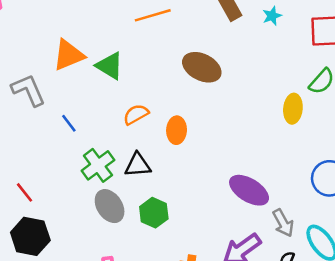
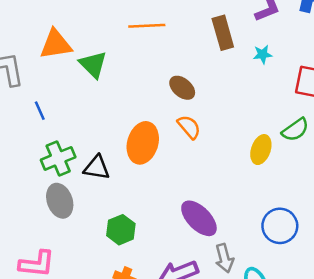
brown ellipse: (202, 67) -> (182, 88), size x0.7
orange semicircle: (136, 114) -> (189, 127), moved, turned 65
orange ellipse: (177, 130) -> (143, 143), size x1.5
green hexagon: (154, 213) -> (121, 230), moved

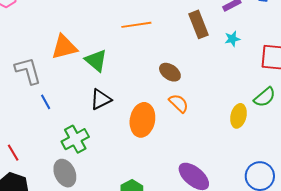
blue line: (40, 111) -> (46, 102), moved
black triangle: (97, 168) -> (101, 99), moved, turned -30
gray ellipse: (60, 201) -> (65, 173), moved

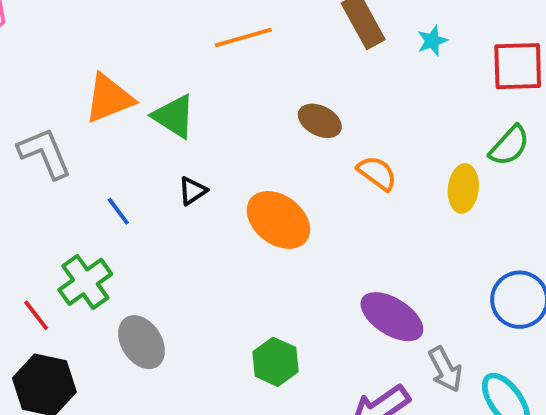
black triangle: (101, 99) -> (192, 191), size x0.7
blue line: (46, 102) -> (118, 211), moved
orange semicircle: (179, 103) -> (377, 173), moved
orange ellipse: (142, 120) -> (278, 220), turned -56
green cross: (75, 139) -> (85, 282), moved

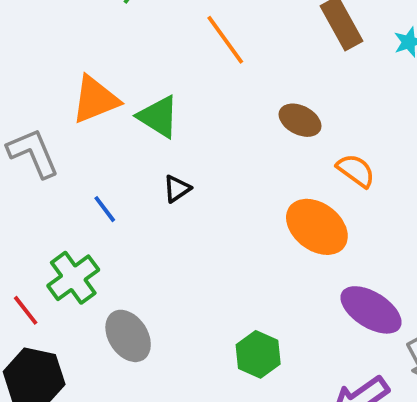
orange line: (243, 37) -> (225, 40), turned 70
orange ellipse: (278, 220) -> (317, 227), moved

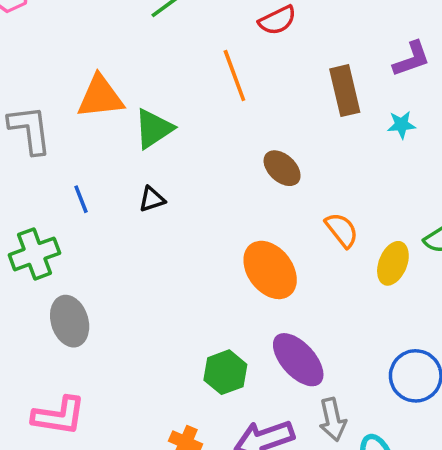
green triangle: (158, 117) -> (154, 129), turned 39
orange semicircle: (356, 171) -> (342, 230), moved
green hexagon: (258, 354) -> (225, 372), moved

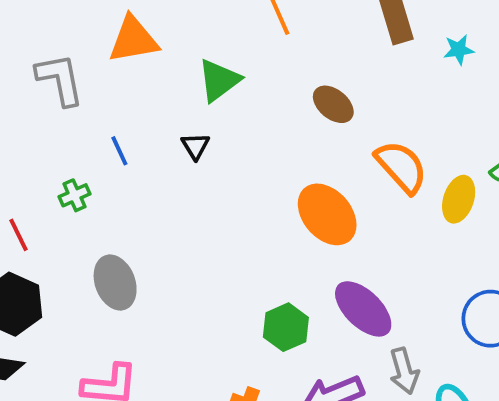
green triangle: (154, 129) -> (219, 80), moved
black triangle: (152, 199) -> (195, 146), turned -40
orange semicircle: (342, 230) -> (401, 167), size x1.4
green cross: (34, 254) -> (74, 195), moved, size x0.6

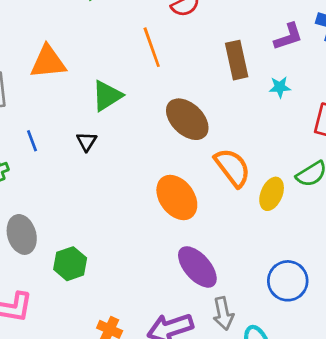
brown ellipse: (333, 104) -> (187, 119), size x1.5
green hexagon: (286, 327) -> (70, 264), moved

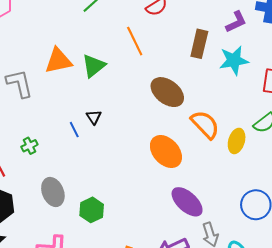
brown rectangle: (237, 60) -> (199, 44), turned 32
cyan star: (280, 87) -> (234, 60), size x1.8
green triangle: (107, 96) -> (94, 66), moved
blue line: (32, 141) -> (74, 130), moved

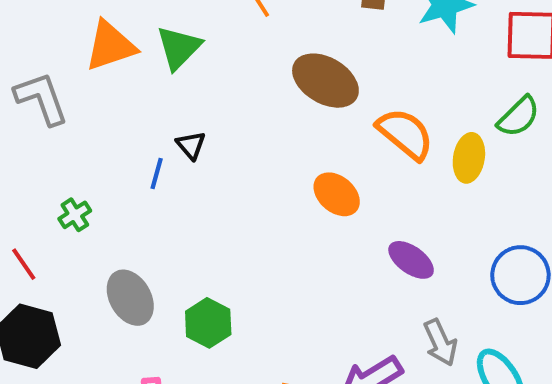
blue line: (74, 130) -> (157, 174), turned 49
orange ellipse: (166, 152) -> (337, 194), size x0.7
purple ellipse: (187, 202) -> (411, 260), moved, size x0.7

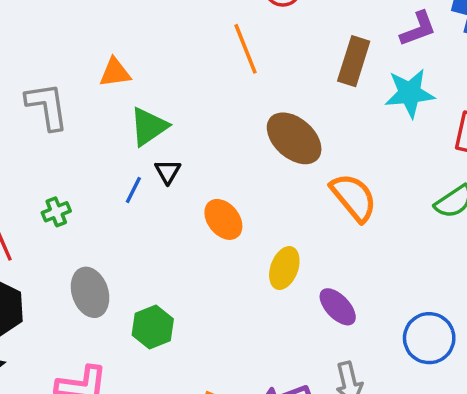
orange triangle: (110, 46) -> (115, 73), size x0.7
green triangle: (179, 48) -> (149, 127), moved
yellow ellipse: (469, 158) -> (284, 268), moved
orange ellipse: (337, 194) -> (223, 219), moved

